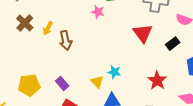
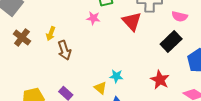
yellow arrow: (48, 28) -> (51, 34), moved
red triangle: (143, 33) -> (132, 21), moved
black rectangle: (173, 44) -> (171, 41), size x1.5

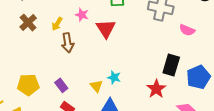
pink star: (93, 18) -> (82, 15), moved
red triangle: (132, 21) -> (106, 29), moved
black rectangle: (171, 41) -> (171, 65), moved, turned -40

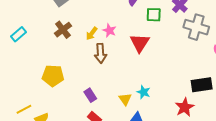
pink star: (82, 15) -> (109, 30), moved
black rectangle: (171, 65) -> (202, 85), turned 60
yellow pentagon: (28, 85) -> (53, 76), moved

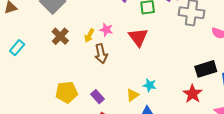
yellow pentagon: (53, 76) -> (67, 92), moved
yellow triangle: (125, 99) -> (133, 95), turned 40

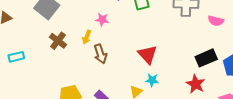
pink star: (106, 30) -> (102, 20), moved
red triangle: (138, 37) -> (148, 54), moved
cyan rectangle: (17, 48) -> (16, 57), turned 42

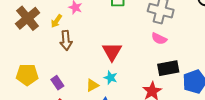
pink semicircle: (216, 21) -> (159, 39), moved
brown cross: (58, 41) -> (28, 18), size x1.4

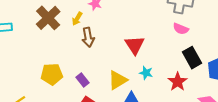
black rectangle: (168, 68) -> (192, 58), turned 75
cyan star: (111, 78) -> (146, 73), moved
yellow triangle: (92, 85) -> (118, 80), size x1.5

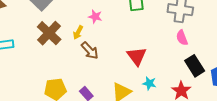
pink semicircle: (181, 29) -> (182, 38), turned 49
brown arrow: (88, 37) -> (90, 51), turned -30

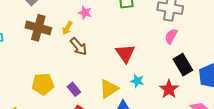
brown cross: (49, 33) -> (38, 28), turned -30
pink semicircle: (182, 38) -> (171, 36), turned 49

